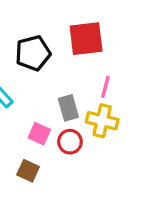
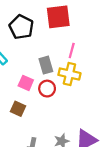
black pentagon: (33, 53) -> (21, 27), turned -30

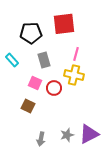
black pentagon: (21, 27) -> (31, 33), turned -30
gray rectangle: (46, 65) -> (44, 60), moved

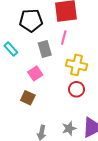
pink line: (76, 54) -> (64, 37), moved
pink square: (35, 83) -> (35, 73), turned 32
red circle: (54, 88) -> (76, 89), moved

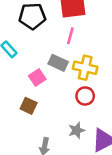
gray rectangle: (45, 49) -> (58, 63), moved, turned -49
gray star: (69, 128) -> (77, 130), moved

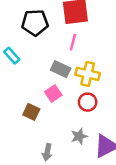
pink square: (37, 78) -> (53, 94), moved

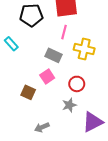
yellow cross: (88, 74) -> (84, 49), moved
gray star: (79, 136) -> (69, 105), moved
gray arrow: (47, 152) -> (42, 127), turned 56

